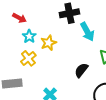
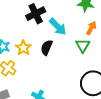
black semicircle: (81, 70) -> (47, 47), moved

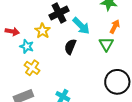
yellow star: (23, 48) -> (42, 31), moved

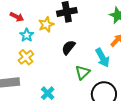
cyan arrow: (81, 26) -> (102, 58), moved
green triangle: (106, 44) -> (82, 72), moved

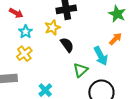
yellow star: (46, 24) -> (52, 28), moved
black semicircle: (68, 47) -> (67, 45), turned 105

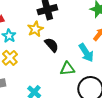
green triangle: (81, 70) -> (67, 69), turned 42

